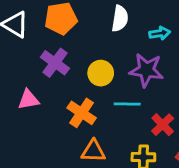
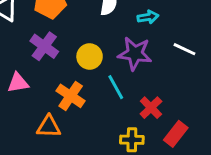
cyan line: (127, 104) -> (116, 87), turned 60
orange triangle: (93, 151) -> (49, 127), moved

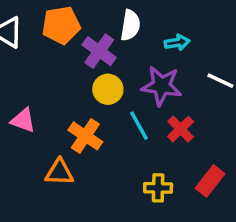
purple cross: (44, 46) -> (99, 51), moved
pink triangle: (18, 83) -> (23, 120), turned 30
red cross: (151, 108) -> (181, 129), moved

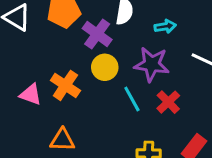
orange cross: (85, 136) -> (65, 85), moved

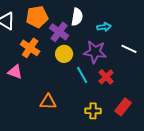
orange cross: (65, 85) -> (30, 48), moved
orange triangle: (62, 140) -> (48, 102), moved

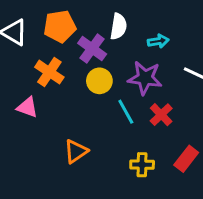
orange triangle: (48, 102) -> (76, 151), turned -36

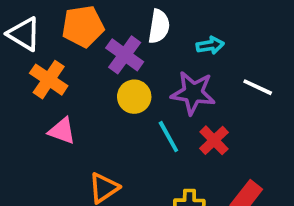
orange cross: (49, 72) -> (49, 80), moved
pink triangle: (27, 107) -> (62, 131), moved

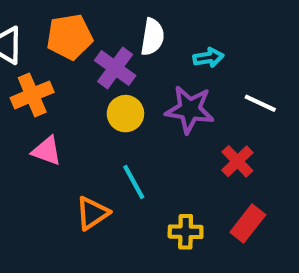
orange cross: (49, 80) -> (32, 95), turned 33
cyan line: (168, 137) -> (134, 182), moved
red cross: (214, 140) -> (237, 161), moved

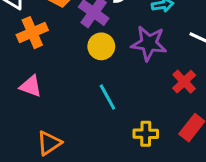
pink triangle: (47, 151) -> (31, 86), moved
orange triangle: (92, 213) -> (49, 143), moved

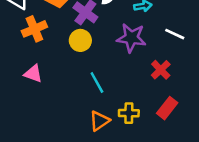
yellow circle: (101, 46) -> (80, 40), moved
orange triangle: (49, 143) -> (99, 121), moved

